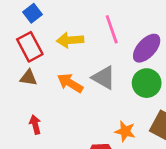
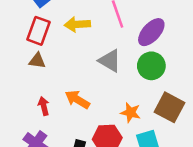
red rectangle: (30, 47) -> (38, 31), turned 48
orange arrow: (70, 83) -> (77, 100), moved

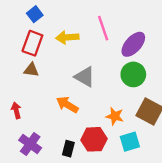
gray triangle: (110, 61) -> (85, 77), moved
red arrow: (44, 106) -> (16, 110), moved

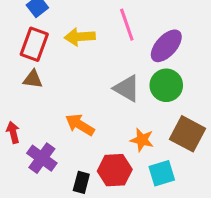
gray triangle: (85, 77) -> (127, 88), moved
purple cross: (30, 144) -> (42, 158), moved

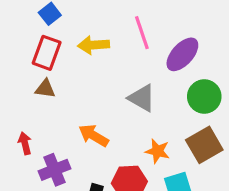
green circle: (166, 85) -> (204, 97), moved
brown square: (188, 134) -> (204, 145), turned 32
purple cross: (42, 158) -> (55, 170), turned 32

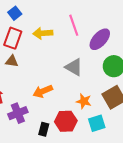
orange arrow: (94, 136) -> (43, 91), turned -54

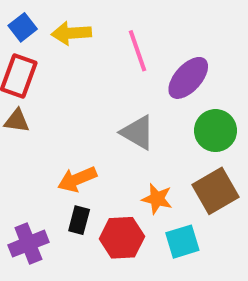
yellow arrow: (43, 33) -> (71, 33), moved
purple cross: (18, 113) -> (28, 244), moved
black rectangle: (44, 129) -> (79, 220), moved

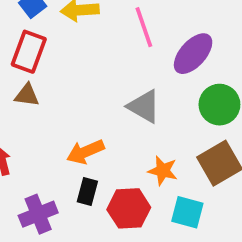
cyan square: (182, 242) -> (187, 212), turned 32

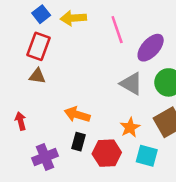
gray triangle: (144, 106) -> (131, 84), moved
orange arrow: (85, 152) -> (77, 115), turned 40
orange star: (163, 171) -> (130, 127), turned 30

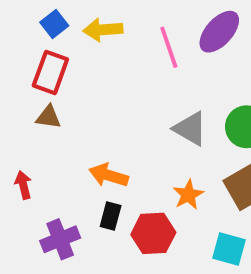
purple ellipse: (151, 48) -> (219, 32), moved
cyan square: (147, 156) -> (229, 249), moved

